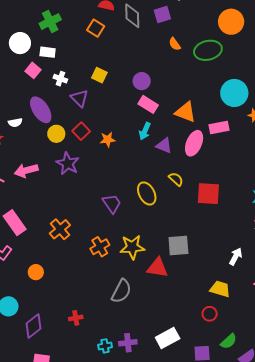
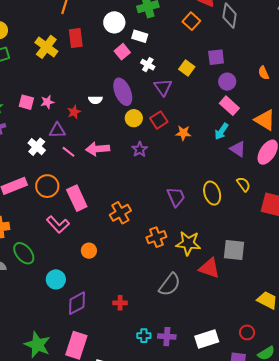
purple square: (162, 14) -> (216, 57), moved
orange semicircle: (175, 44) -> (264, 73), moved
purple star: (68, 163) -> (140, 149), size x0.7
red circle: (210, 314) -> (247, 332), moved

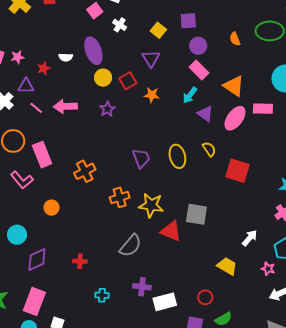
purple triangle: (163, 87) -> (151, 59), moved
purple cross: (167, 337) -> (142, 287), moved

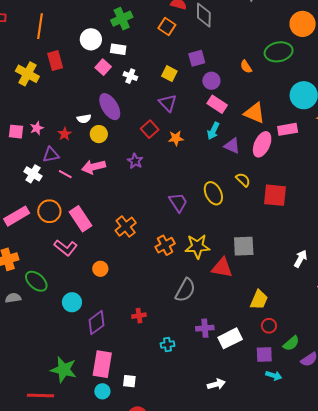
yellow circle: (103, 78) -> (99, 134), moved
yellow trapezoid: (227, 266) -> (259, 300), moved, turned 95

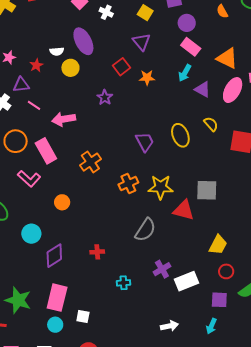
pink arrow: (94, 167) -> (64, 119), moved
purple cross: (205, 328) -> (162, 269), turned -30
cyan arrow: (274, 376) -> (211, 326), moved, turned 91

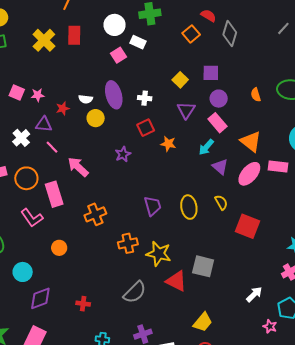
white cross: (106, 12) -> (145, 98), moved, turned -32
purple triangle: (141, 42) -> (186, 110), moved
pink arrow: (64, 119) -> (78, 167), turned 40

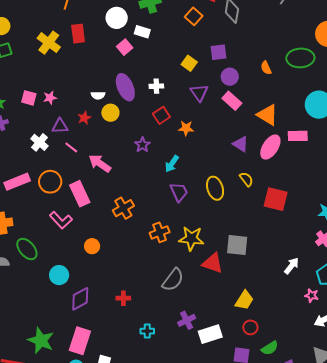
red star: (63, 108) -> (84, 118), moved
cyan arrow: (206, 147) -> (172, 164), moved

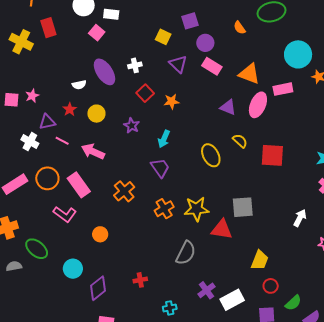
yellow circle: (110, 113) -> (96, 114), moved
purple trapezoid: (179, 192) -> (160, 168), moved

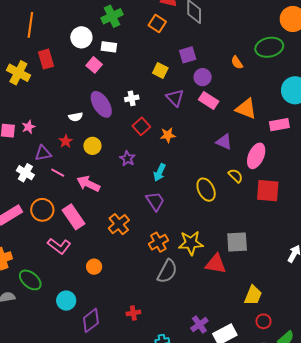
pink ellipse: (258, 105) -> (256, 156), moved
gray semicircle: (186, 253) -> (167, 271), moved

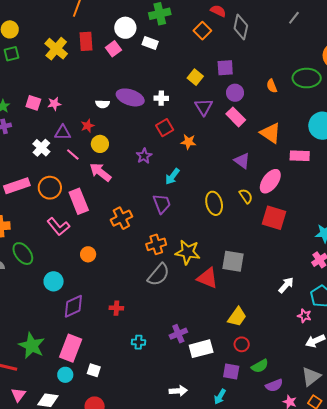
pink square: (94, 65) -> (113, 49), moved
purple ellipse: (101, 104) -> (130, 97), turned -52
yellow circle: (92, 146) -> (100, 144), moved

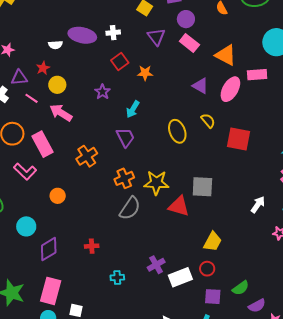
pink ellipse: (270, 181) -> (230, 89), moved
red circle: (242, 344) -> (207, 269), moved

